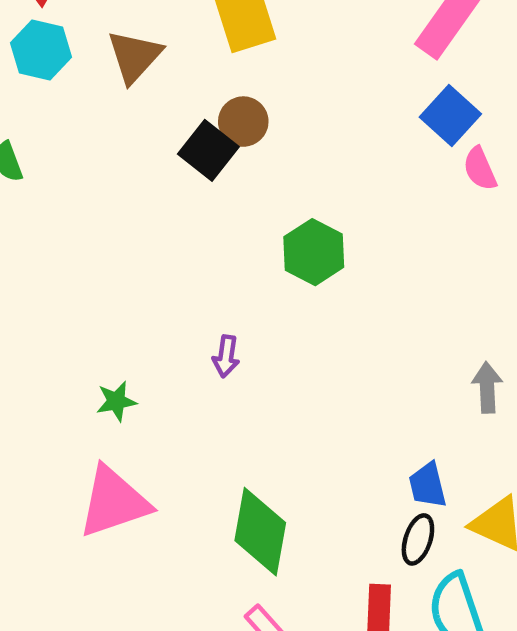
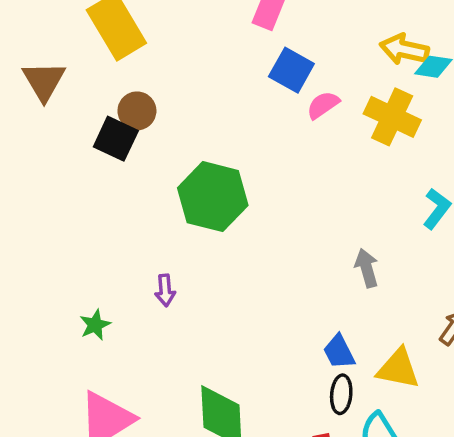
pink semicircle: (480, 169) -> (323, 105), turned 92
green hexagon: (314, 252) -> (213, 197), size x1.4
green star: (116, 401) -> (95, 325), moved

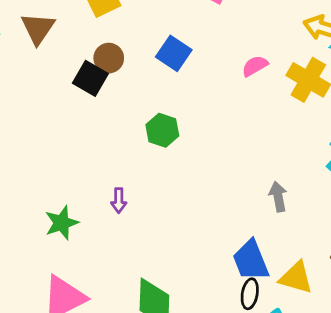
blue square: (291, 70) -> (174, 53), moved
green hexagon: (213, 197) -> (162, 130), size x0.6
green star: (95, 325) -> (62, 223), size x1.4
blue trapezoid: (339, 352) -> (251, 260), size x1.5

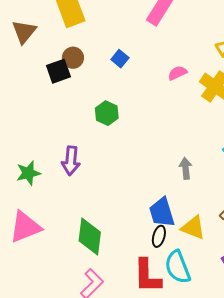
blue square: (174, 53) -> (120, 59), size x0.7
black square: (90, 78) -> (58, 71), turned 35
purple arrow: (119, 201) -> (71, 161), size x1.6

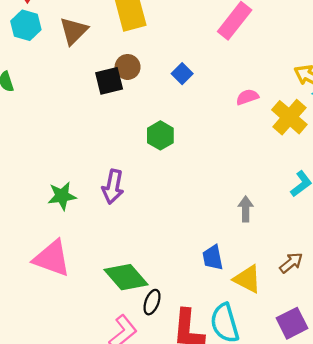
blue trapezoid: (162, 212) -> (213, 258), size x0.7
pink triangle: (25, 227) -> (52, 258), turned 36
black ellipse: (159, 236) -> (152, 302), moved
green diamond: (90, 237) -> (126, 277), turned -54

